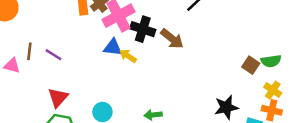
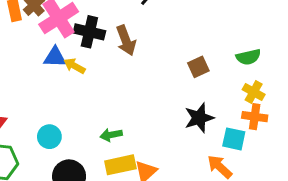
brown arrow: (172, 39) -> (126, 40), turned 35
brown square: (251, 65) -> (198, 67), moved, turned 36

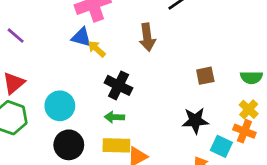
black cross: (89, 32) -> (119, 85), moved
cyan circle: (49, 137) -> (60, 106), size x1.4

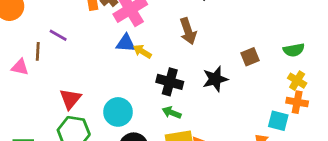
purple line: (16, 36) -> (58, 35), moved
green arrow: (114, 117) -> (172, 113), turned 30
black star: (195, 121) -> (215, 79), moved

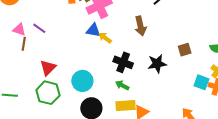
purple line: (58, 35) -> (39, 28), moved
brown line: (38, 51) -> (24, 44), moved
pink triangle: (20, 67) -> (19, 30), moved
cyan square: (278, 121) -> (201, 82), moved

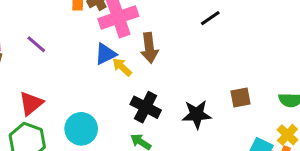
brown arrow: (140, 26) -> (149, 48), moved
purple line: (39, 28) -> (36, 44), moved
blue triangle: (93, 30) -> (105, 54), turned -42

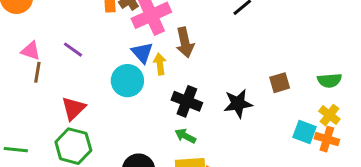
blue triangle: (105, 54) -> (142, 53), turned -40
yellow arrow: (122, 67) -> (160, 64), turned 45
cyan circle: (81, 129) -> (127, 81), moved

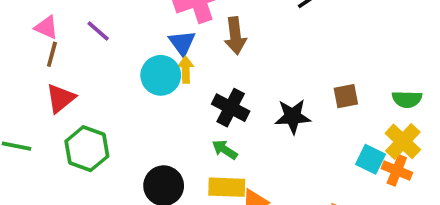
yellow arrow: (160, 64) -> (186, 70), moved
red triangle: (73, 108) -> (61, 98), moved
yellow cross: (329, 115) -> (403, 141), size x1.4

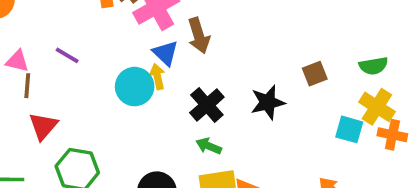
blue triangle: (182, 43) -> (165, 53), moved
black cross: (231, 108) -> (207, 105), turned 32
orange cross: (397, 170) -> (392, 135), moved

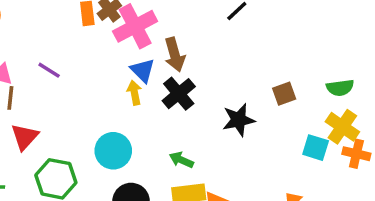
cyan circle: (135, 87) -> (113, 151), moved
black cross: (207, 105) -> (179, 94), moved

